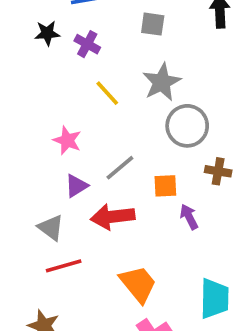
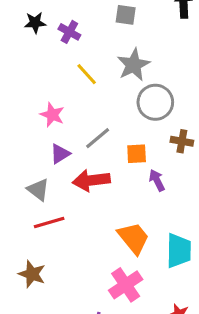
orange trapezoid: (138, 284) -> (133, 238), moved

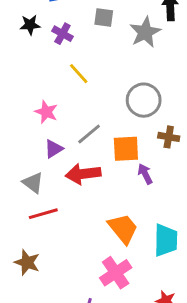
gray square: (126, 15) -> (104, 17), moved
gray star: (133, 65) -> (145, 32), moved
orange square: (137, 154) -> (126, 149), size x1.4

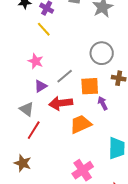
yellow line: (79, 74) -> (44, 29), moved
red line: (43, 214) -> (34, 130), turned -42
orange trapezoid: (123, 228) -> (81, 124), moved, turned -75

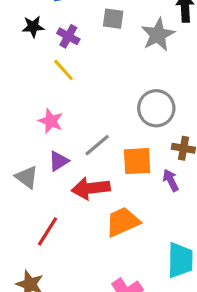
purple arrow: (103, 103) -> (171, 180), moved
gray triangle: (27, 109) -> (27, 177), moved

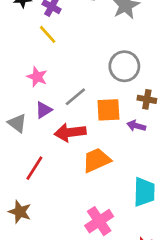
purple arrow: (171, 180) -> (136, 126), turned -48

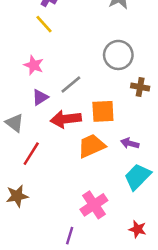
orange square: (108, 110) -> (103, 111), moved
gray triangle: (17, 123) -> (15, 123), moved
purple arrow: (136, 126) -> (130, 143), moved
cyan trapezoid: (144, 192) -> (138, 177), turned -136
brown star: (20, 212) -> (17, 196), turned -30

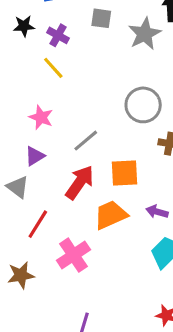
purple triangle: (40, 97) -> (35, 156), moved
red arrow: (66, 119) -> (80, 182), turned 132
pink cross: (94, 205) -> (73, 255), moved

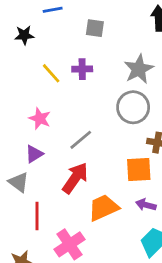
gray star: (145, 34) -> (139, 69), moved
purple cross: (58, 35) -> (82, 69), moved, turned -30
orange square: (124, 173) -> (139, 169), moved
red line: (38, 224) -> (37, 216), turned -32

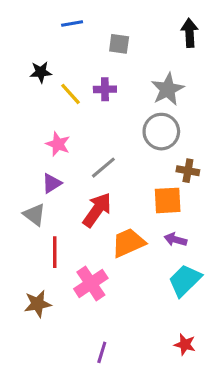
black star: (24, 35) -> (41, 72), moved

